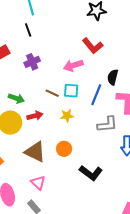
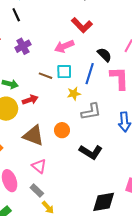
black semicircle: (113, 77) -> (104, 55), turned 126
yellow star: (67, 116) -> (74, 94), moved
gray L-shape: (107, 124) -> (91, 112), moved

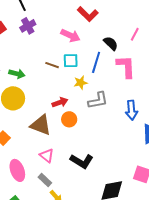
purple cross: (23, 46) -> (28, 26), moved
pink arrow: (64, 46) -> (70, 35), turned -132
red arrow: (30, 100) -> (60, 102), moved
black L-shape: (91, 152) -> (82, 161), moved

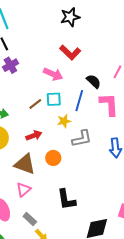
brown line: (52, 65) -> (35, 104), turned -56
red arrow: (60, 102) -> (34, 136), moved
pink triangle: (47, 156) -> (24, 190), moved, turned 42
black L-shape: (82, 161) -> (66, 200), turned 50

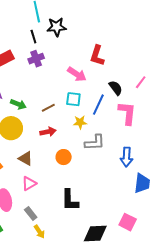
black star: (70, 17) -> (57, 27), moved
red L-shape: (70, 52) -> (97, 56), turned 55
brown line: (35, 104) -> (48, 108), moved
brown triangle: (25, 164) -> (26, 158), moved, size x0.7

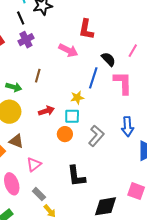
cyan square: (73, 99) -> (72, 116), moved
brown line: (48, 108) -> (38, 76), moved, turned -40
gray L-shape: (95, 143) -> (96, 136), moved, turned -40
brown triangle: (26, 158) -> (16, 141), moved

